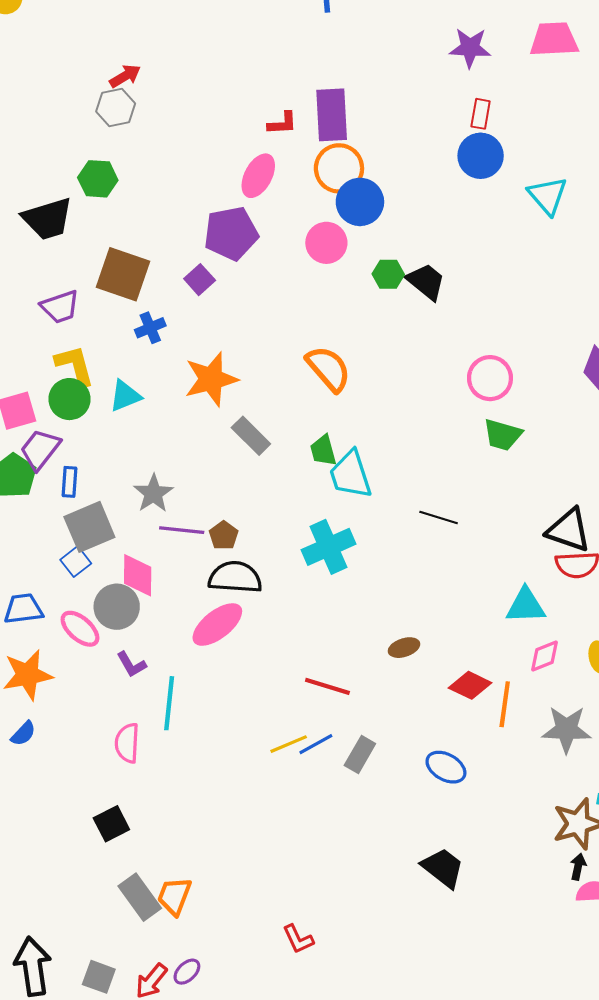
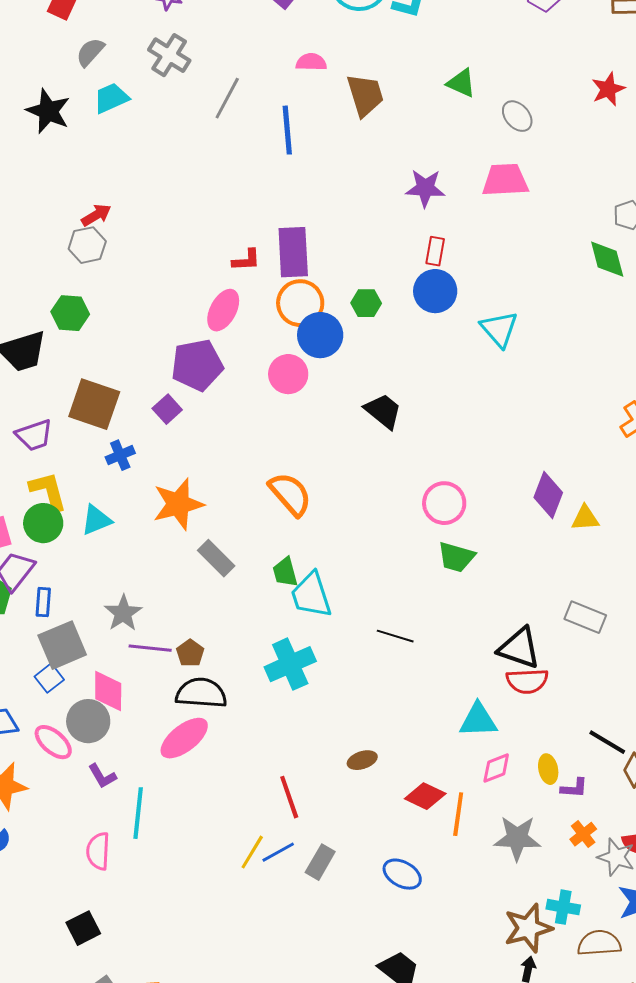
green hexagon: (388, 274) -> (366, 303), moved
red line: (327, 686) -> (289, 797), turned 54
yellow line: (289, 744) -> (252, 852), turned -36

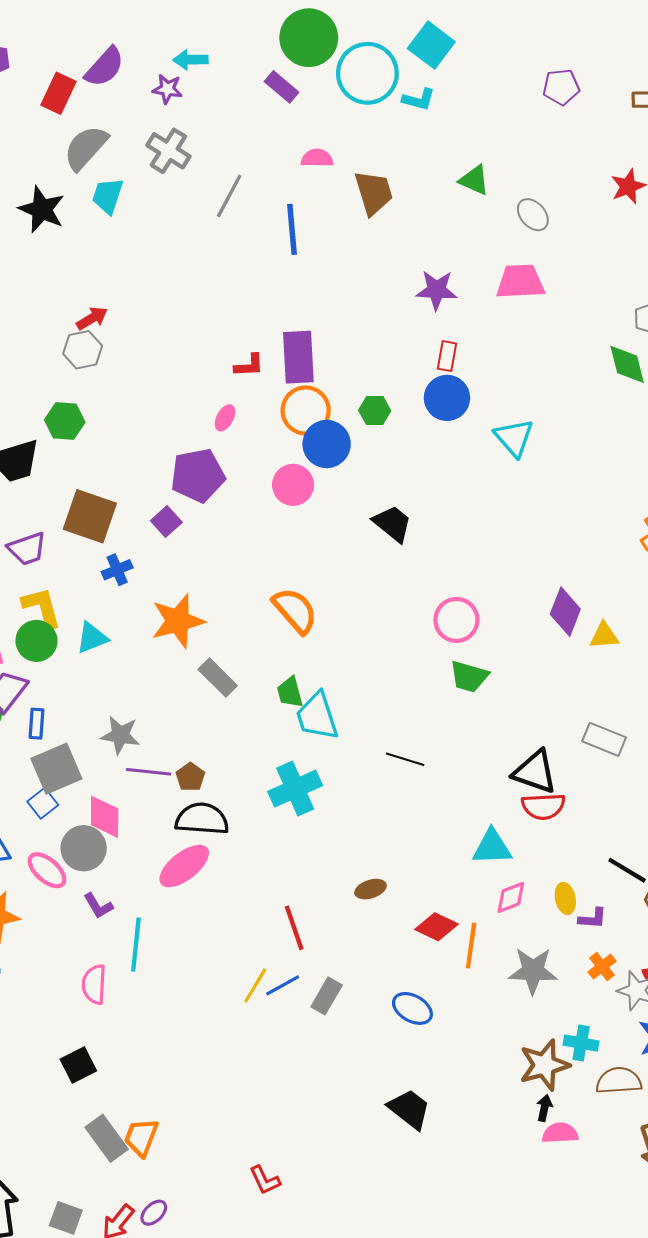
gray semicircle: (90, 52) -> (86, 148), size x1.5
cyan trapezoid: (111, 98) -> (108, 196), turned -48
pink ellipse: (223, 310) -> (225, 418), size x0.6
gray star: (123, 613) -> (120, 735), turned -30

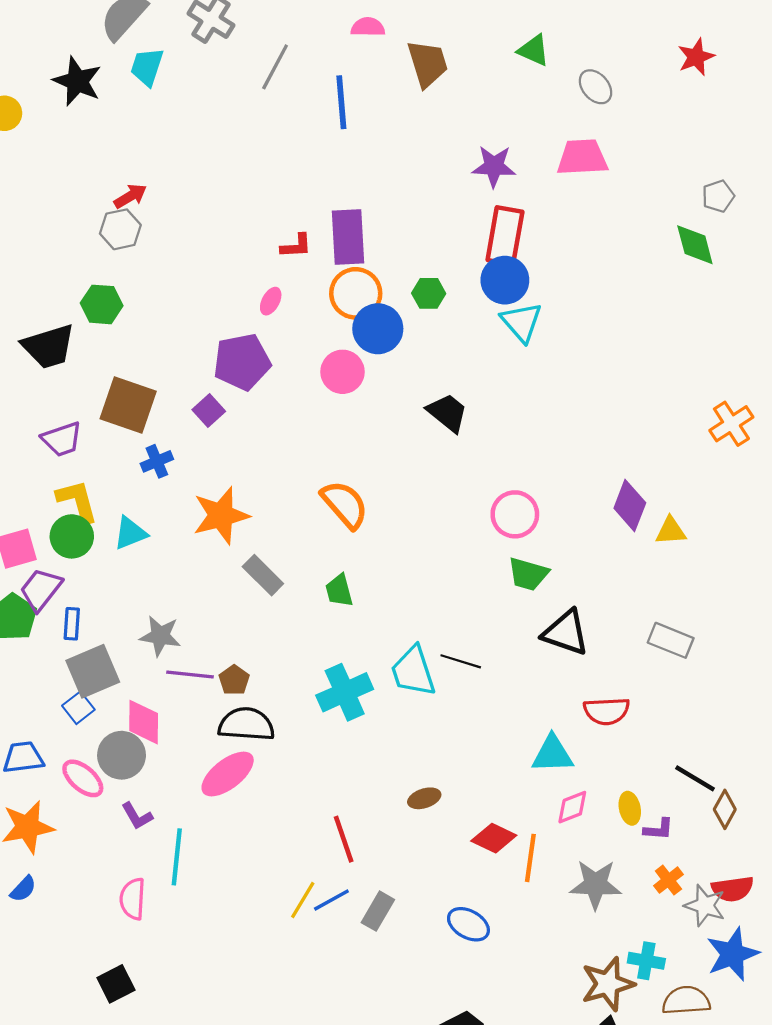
red rectangle: (447, 356) -> (505, 236), size x1.8
cyan triangle: (514, 438) -> (521, 322), moved
cyan trapezoid: (317, 716) -> (413, 671), moved
black triangle: (535, 772) -> (566, 633), moved

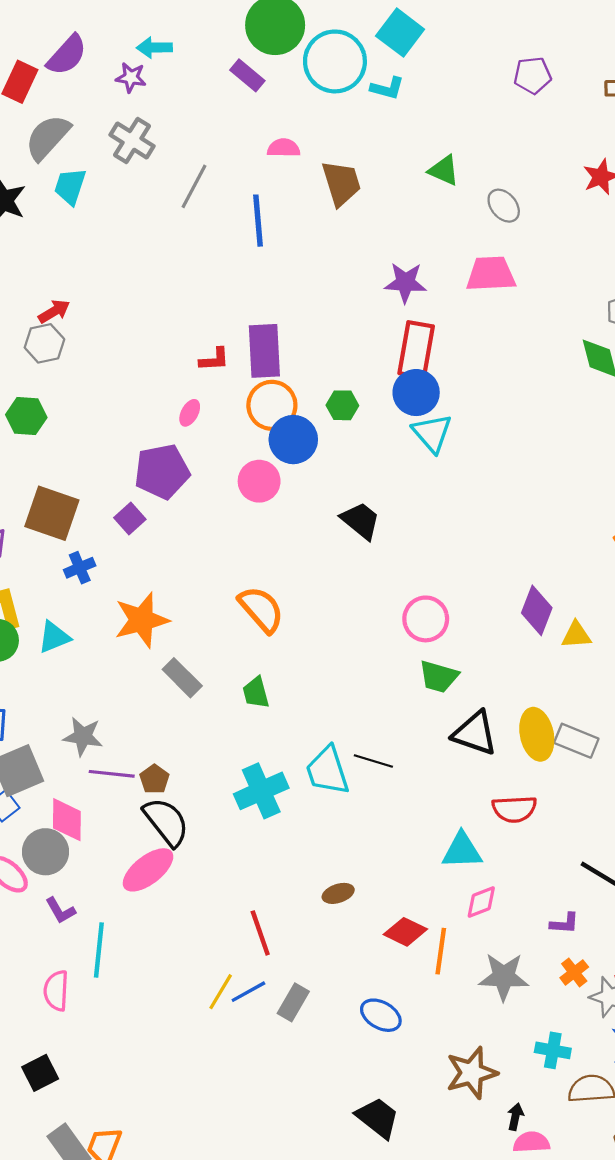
black semicircle: (246, 724) -> (166, 822), turned 48
yellow ellipse: (630, 808) -> (537, 734), moved, size x1.6
brown star: (608, 984) -> (472, 1073), moved

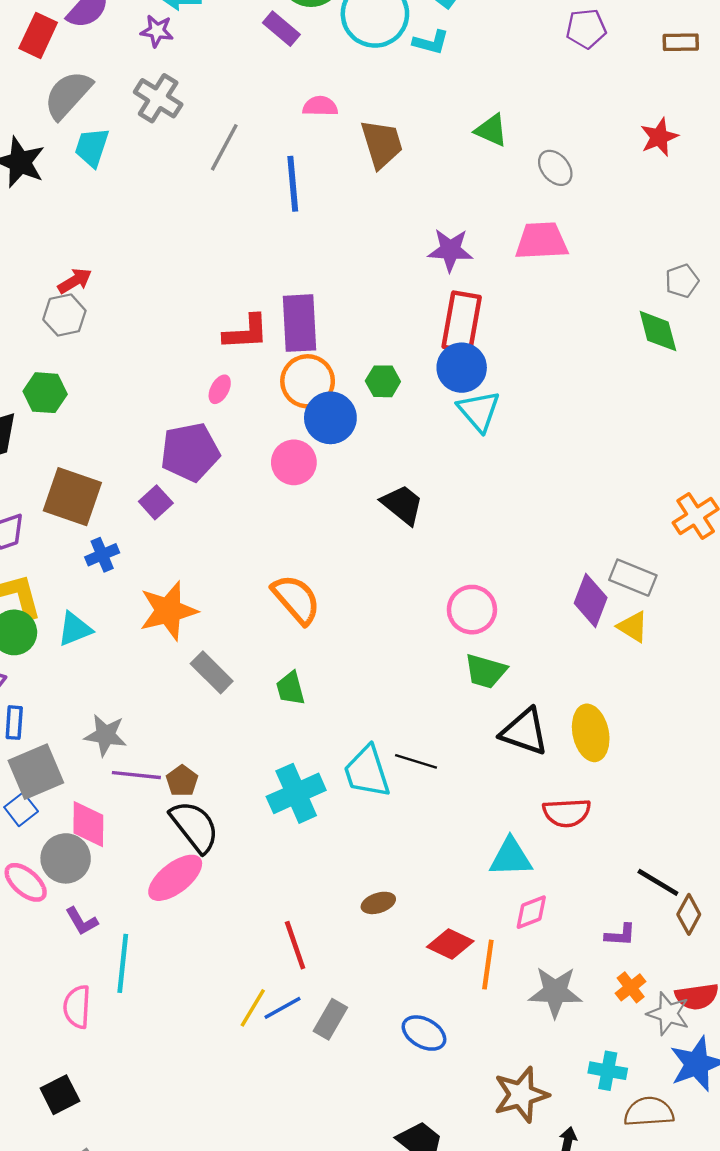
red L-shape: (214, 359) -> (246, 332), size x1.4
yellow triangle: (576, 635) -> (633, 627), turned 36
gray rectangle: (576, 741) -> (633, 578), moved

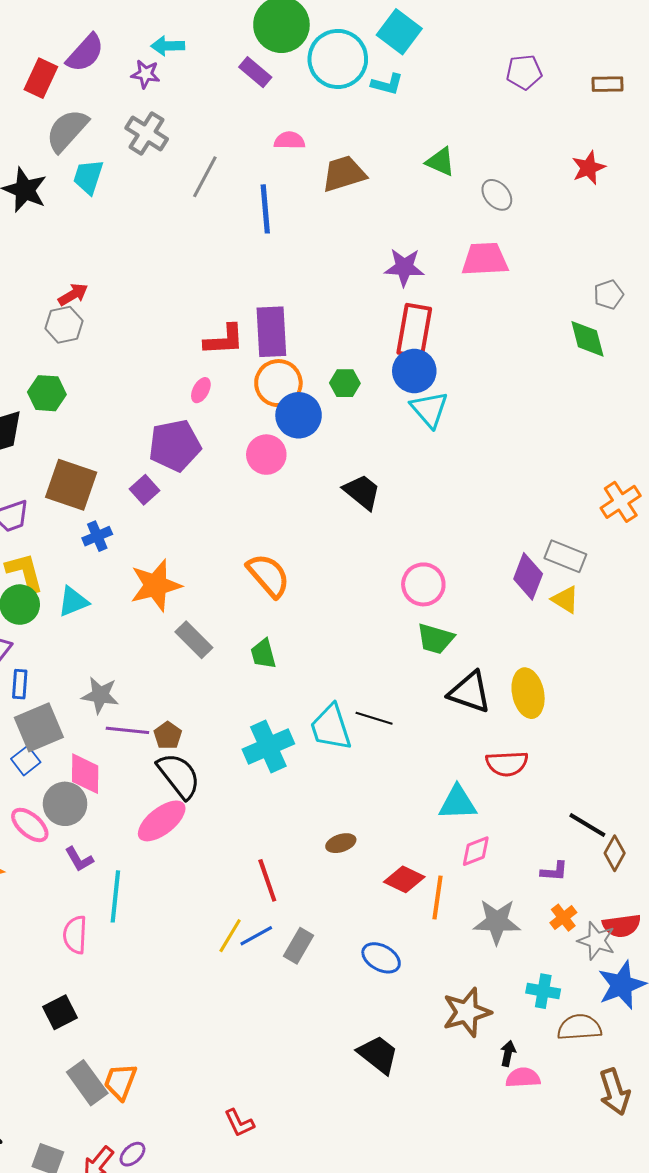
brown trapezoid: (382, 144) -> (344, 174), turned -90

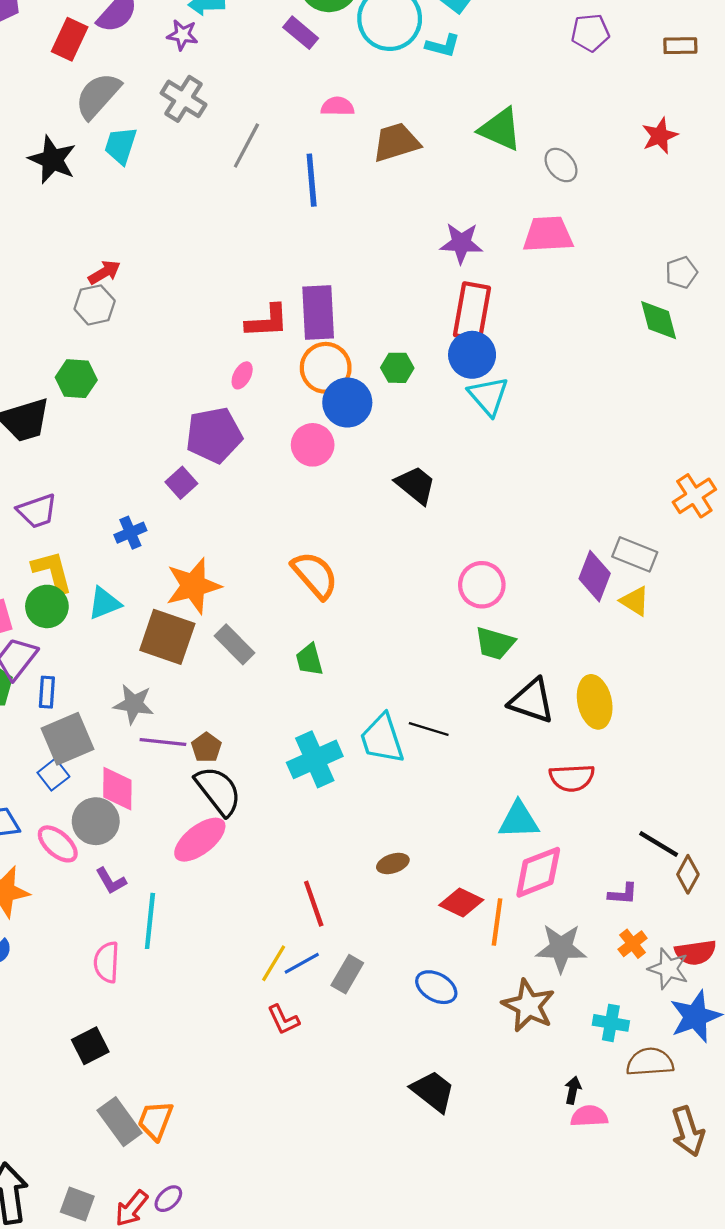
green triangle: (440, 162) -> (500, 129), size x1.4
brown square: (71, 485) -> (167, 637), moved
pink diamond: (476, 851) -> (538, 872), size x1.6
brown star: (467, 1012) -> (528, 1006), moved, turned -30
red L-shape: (239, 1123) -> (283, 1020), moved

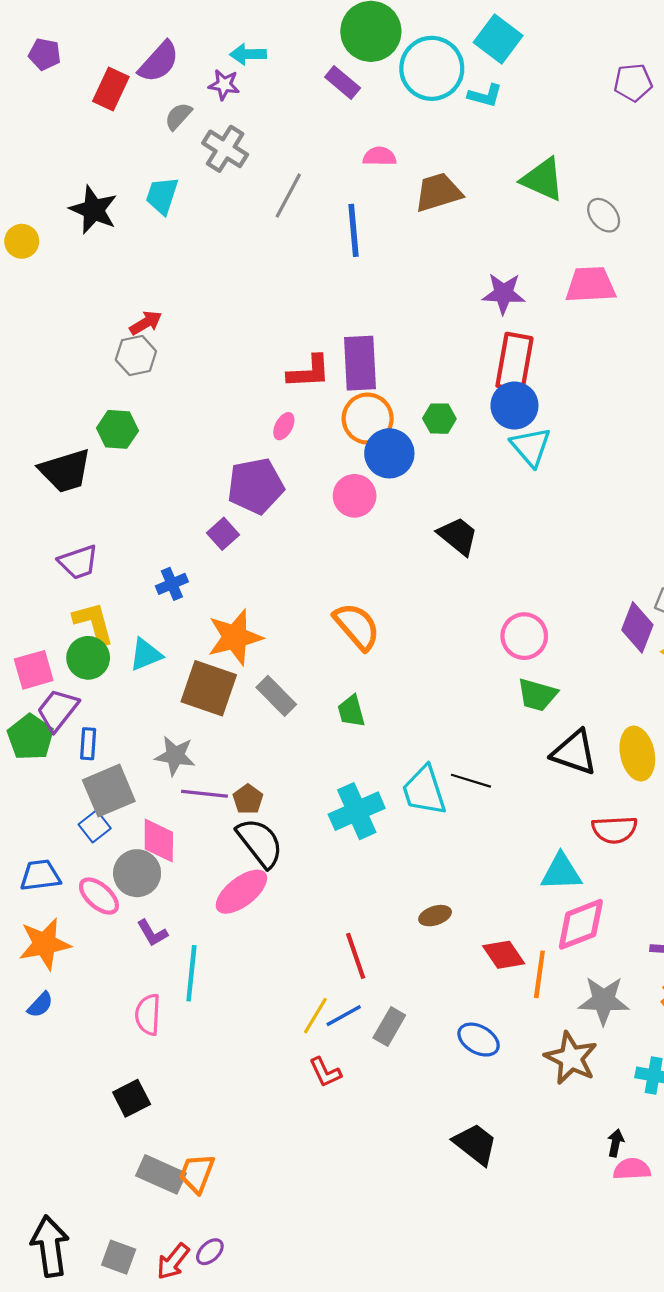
gray semicircle: (98, 96) -> (178, 116), moved, size x0.6
red diamond: (461, 903) -> (504, 955), turned 30
gray rectangle: (120, 1122) -> (161, 1174), turned -30

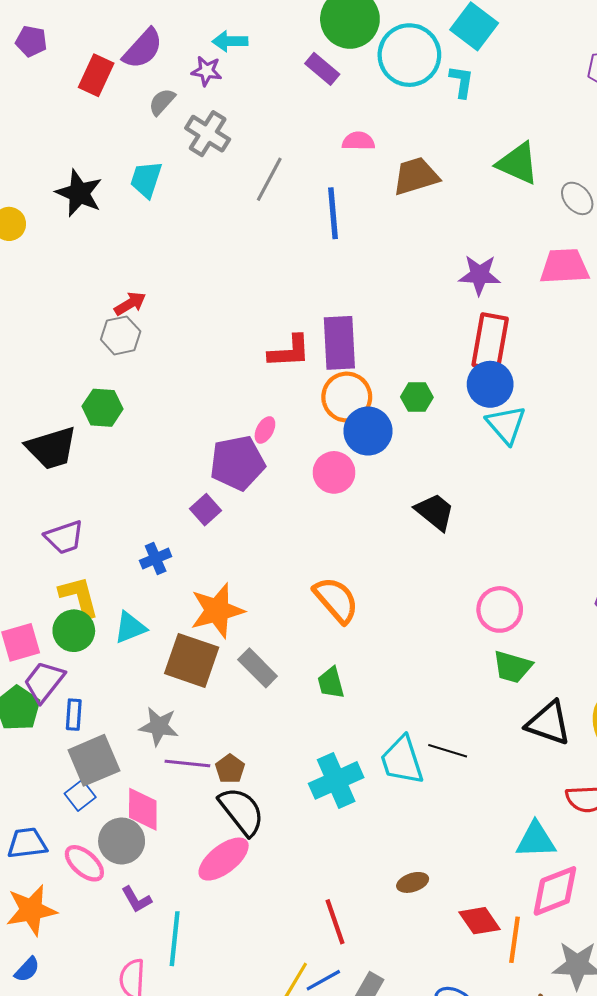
cyan L-shape: (485, 96) -> (461, 82), turned -96
pink ellipse: (284, 426) -> (265, 430), moved

